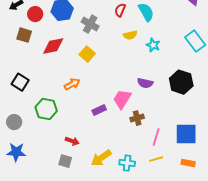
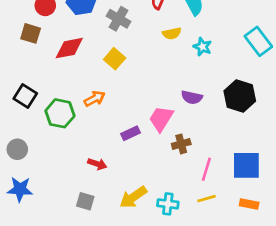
green hexagon: (46, 109) -> (60, 113), moved
red arrow: (72, 141) -> (97, 164), moved

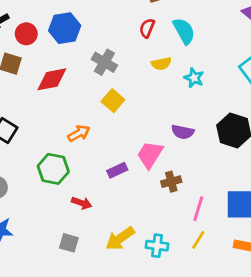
gray cross: (119, 19) -> (104, 62), moved
yellow square: (115, 59) -> (113, 101), moved
green hexagon: (60, 113) -> (53, 169), moved
yellow line: (206, 199) -> (198, 240), turned -42

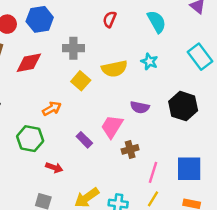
cyan semicircle: (184, 31) -> (157, 22), moved
gray cross: (104, 62) -> (73, 48), turned -30
yellow semicircle: (161, 64) -> (114, 69), moved, size x1.5
purple rectangle: (117, 170) -> (84, 140), turned 70

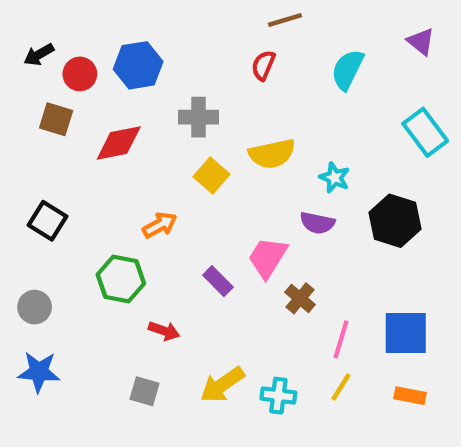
cyan semicircle: (157, 22) -> (347, 70), turned -125
cyan star: (149, 61) -> (335, 178), moved
brown cross: (130, 149) -> (300, 298), turned -35

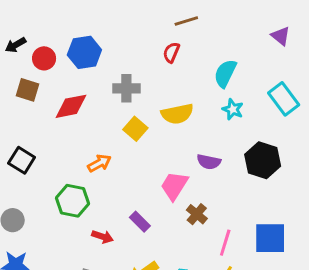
cyan semicircle: (347, 70) -> (225, 73), moved
cyan star: (335, 178) -> (233, 109), moved
purple rectangle: (218, 281) -> (140, 222), moved

